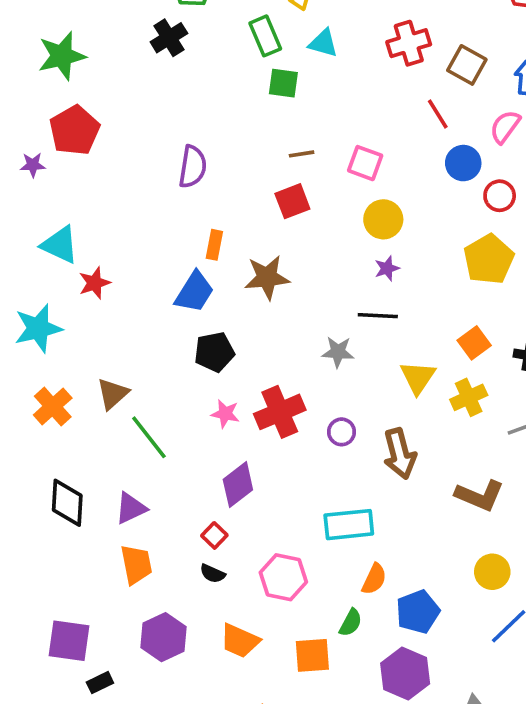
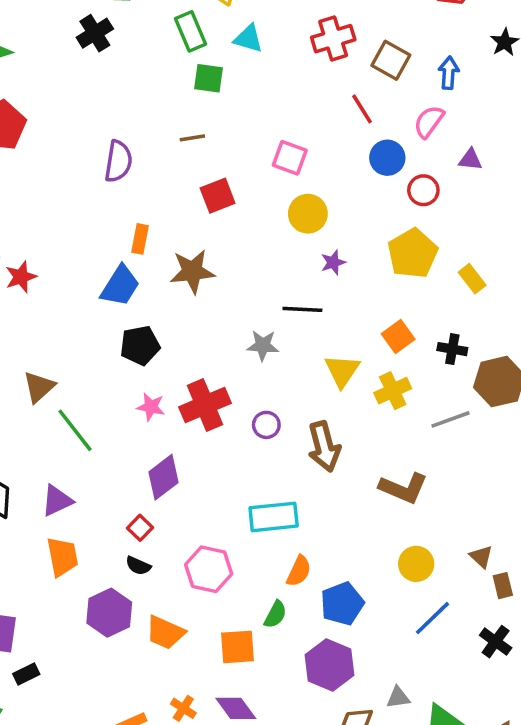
brown line: (302, 154) -> (192, 138), moved
purple star: (387, 268) -> (333, 262), moved
purple hexagon: (163, 637) -> (109, 613), moved

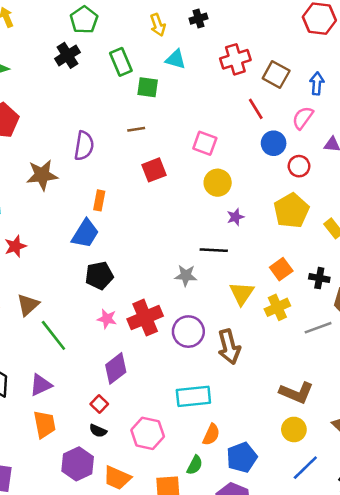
green rectangle: (191, 31) -> (121, 62), moved
brown star: (192, 271) -> (42, 175), moved
red star: (21, 277) -> (15, 246), moved
purple circle: (266, 425) -> (188, 332), size x1.6
brown L-shape: (404, 488) -> (296, 393), moved

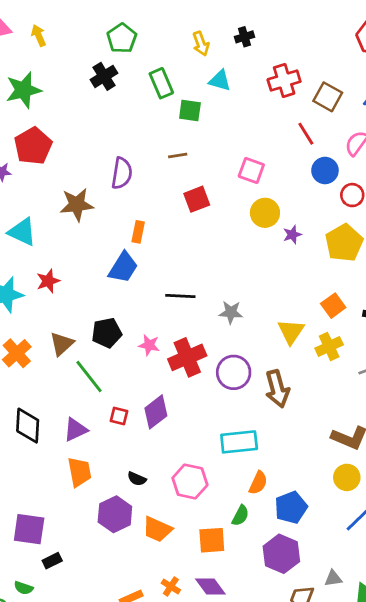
purple star: (235, 217) -> (292, 235), moved
black line: (214, 250) -> (180, 296), moved
black pentagon: (99, 276) -> (107, 333), moved
pink star: (107, 319) -> (149, 345), moved
red square: (99, 404) -> (119, 416), moved, turned -30

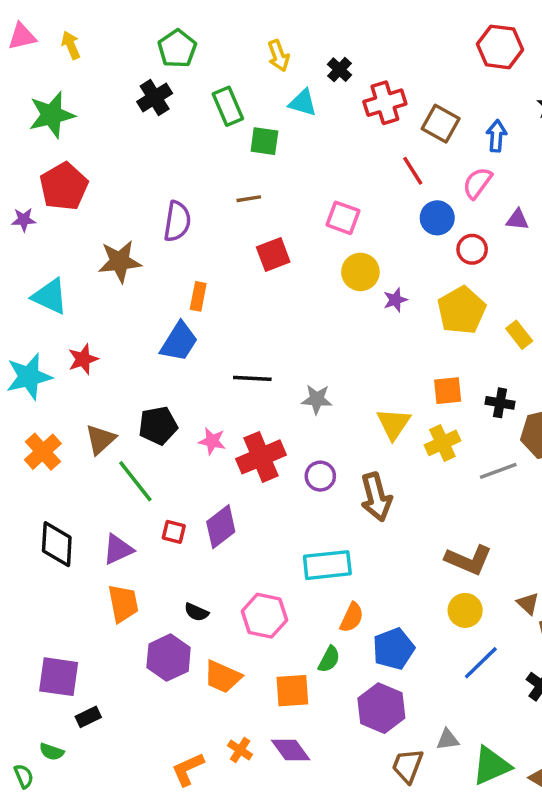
black cross: (245, 37) -> (339, 70), moved, turned -30
orange square: (333, 306) -> (448, 391), turned 30
purple circle: (234, 372) -> (320, 476), size x0.7

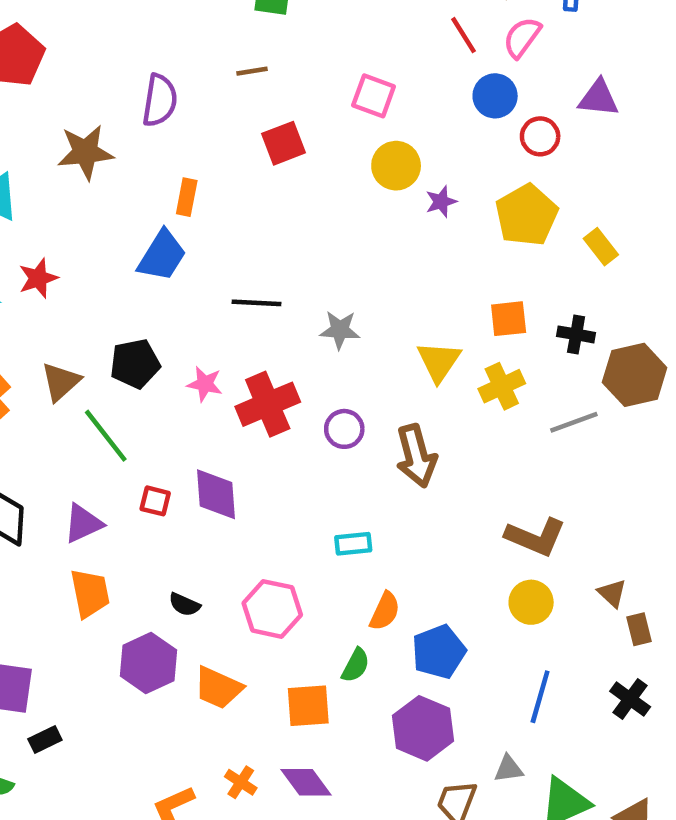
pink semicircle: (477, 183) -> (522, 37), moved
purple triangle: (517, 220) -> (599, 98), size x1.4
purple diamond: (221, 527) -> (216, 494), turned -57
cyan rectangle: (327, 565) -> (353, 544), size x0.6
blue line: (481, 663) -> (540, 697), moved, turned -30

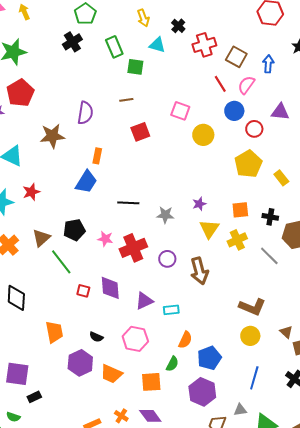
yellow circle: (396, 166) -> (203, 135), moved
purple star: (441, 202) -> (199, 204), moved
gray line: (574, 422) -> (269, 256), turned 65
purple triangle: (83, 523) -> (144, 301), moved

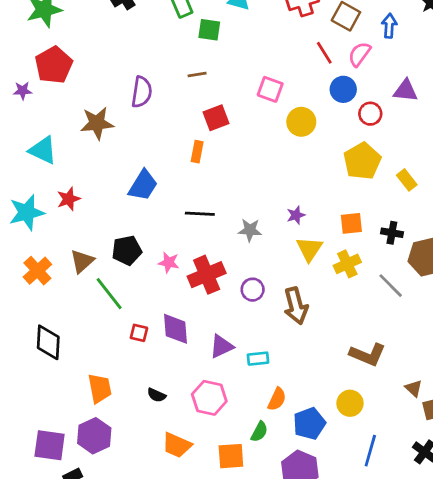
orange rectangle: (97, 156) -> (197, 152), moved
yellow circle: (250, 336) -> (350, 403), moved
purple hexagon: (80, 363) -> (94, 436), moved

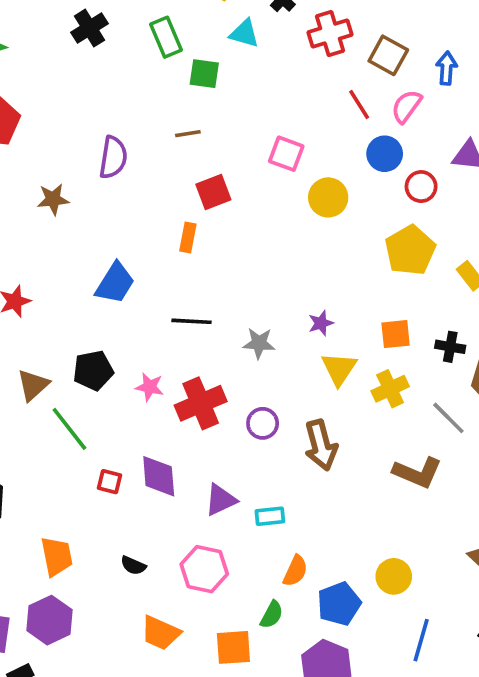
brown star: (97, 123) -> (53, 199), size x0.7
brown L-shape: (368, 355) -> (417, 473), moved

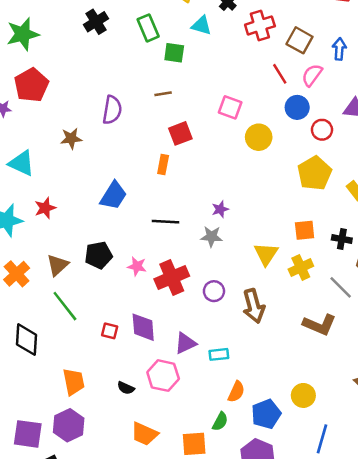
purple star: (321, 323) -> (220, 209), moved
green line: (69, 429) -> (65, 306), moved
pink hexagon: (204, 569) -> (163, 376), moved

